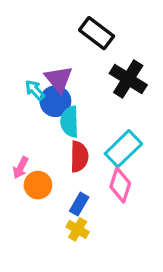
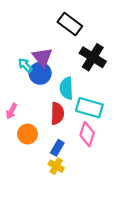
cyan semicircle: (70, 122) -> (66, 88), moved
cyan rectangle: (123, 149) -> (89, 108), turned 60
pink arrow: (21, 168) -> (11, 111), moved

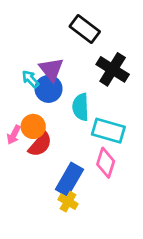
red semicircle: (57, 113) -> (40, 145), moved, turned 40
orange circle: (27, 134) -> (33, 126), moved
blue rectangle: (57, 148) -> (69, 179), size x1.6

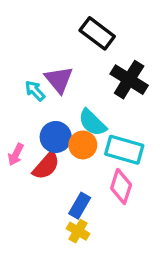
blue circle: (49, 89) -> (56, 137), moved
cyan semicircle: (81, 107) -> (92, 123), turned -44
orange circle: (33, 126) -> (83, 145), moved
blue rectangle: (69, 179) -> (80, 206), size x0.7

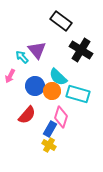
pink arrow: (16, 155) -> (10, 76), moved
red semicircle: (46, 166) -> (27, 115), moved
pink diamond: (121, 186) -> (61, 117), moved

